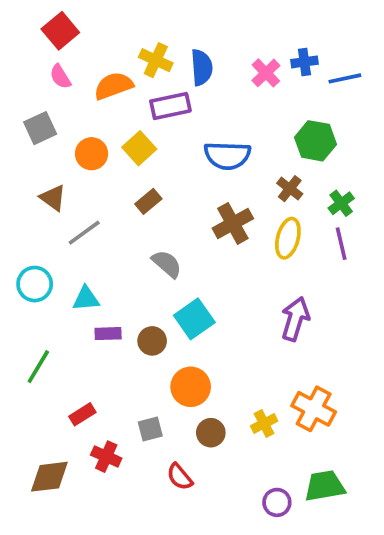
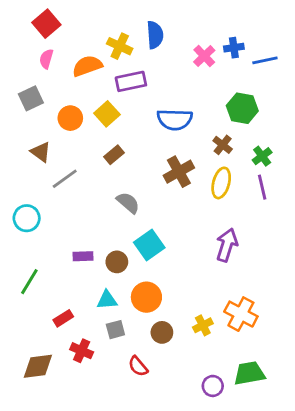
blue semicircle: (202, 67) -> (155, 35), moved
pink semicircle: (60, 77) -> (46, 59), turned 48
cyan triangle: (86, 299) -> (107, 300), moved

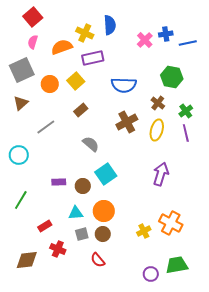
gray square: (31, 98) -> (22, 70), size x1.4
brown triangle: (41, 152) -> (21, 103), moved, turned 42
brown circle: (162, 332) -> (103, 234), moved

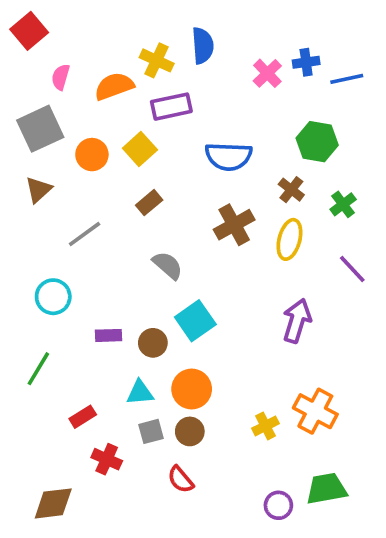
red square: (33, 17) -> (29, 31), moved
purple line: (186, 133) -> (352, 269), moved, turned -30
cyan circle: (19, 155) -> (53, 297), moved
brown diamond: (27, 260) -> (53, 503), moved

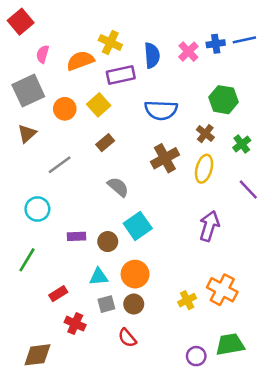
blue semicircle: (203, 46) -> (152, 55), moved
blue line: (347, 79) -> (244, 40), moved

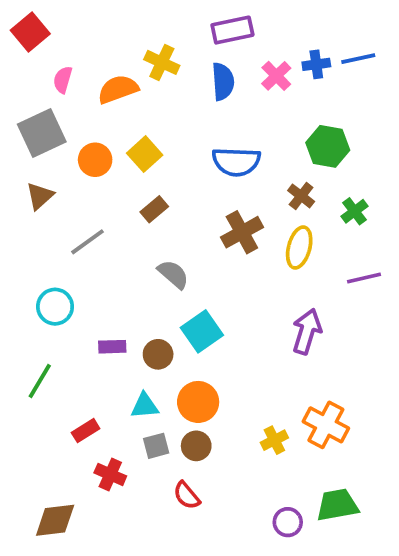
purple rectangle: (121, 75) -> (232, 30), moved
purple line: (248, 190) -> (364, 278), turned -60

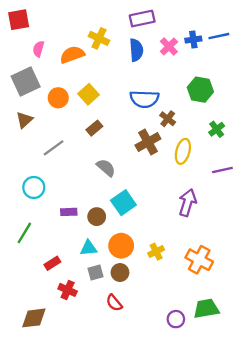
red square: (30, 32) -> (19, 20), turned 30
brown cross: (301, 196) -> (168, 119), moved
yellow cross: (274, 440) -> (156, 252), moved

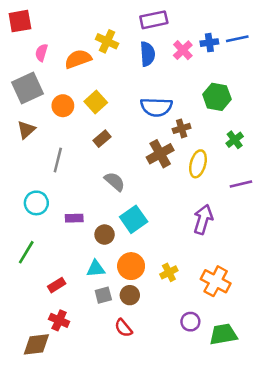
brown cross: (168, 119) -> (182, 128), turned 35
gray line: (54, 148) -> (58, 160), turned -40
purple rectangle: (69, 212) -> (74, 218), moved
red cross: (68, 290) -> (59, 320), moved
purple circle: (176, 319) -> (190, 322), moved

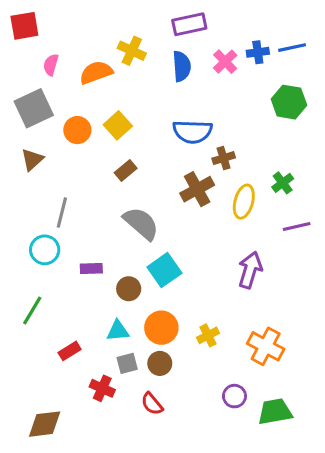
green hexagon: (217, 97) -> (289, 102), moved
green cross: (235, 140) -> (283, 183), moved
gray line: (58, 160) -> (62, 212), moved
gray semicircle: (115, 181) -> (141, 223), size x1.4
red cross: (59, 320) -> (102, 388), moved

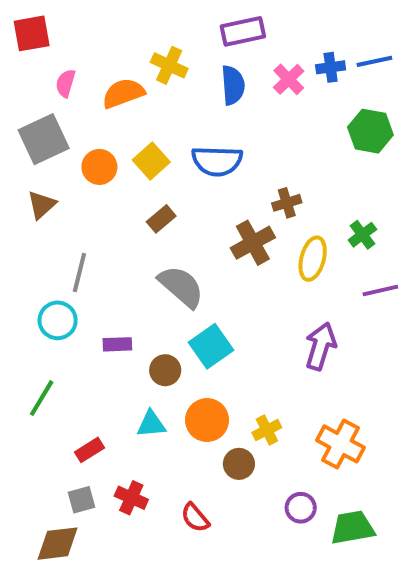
blue semicircle: (192, 132) -> (217, 161), moved
gray square: (127, 363) -> (81, 500), moved
brown circle: (160, 363) -> (239, 464), moved

